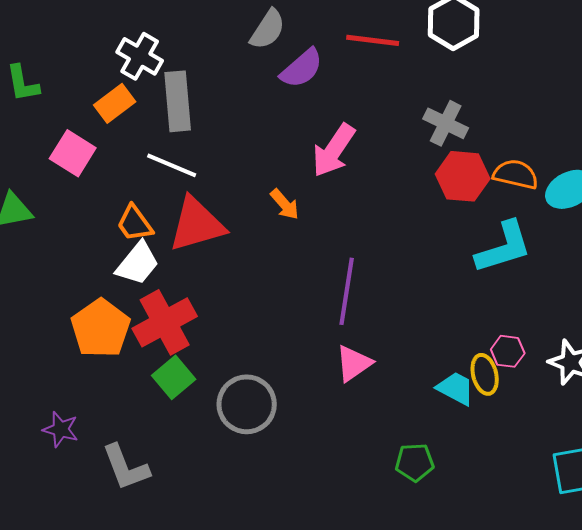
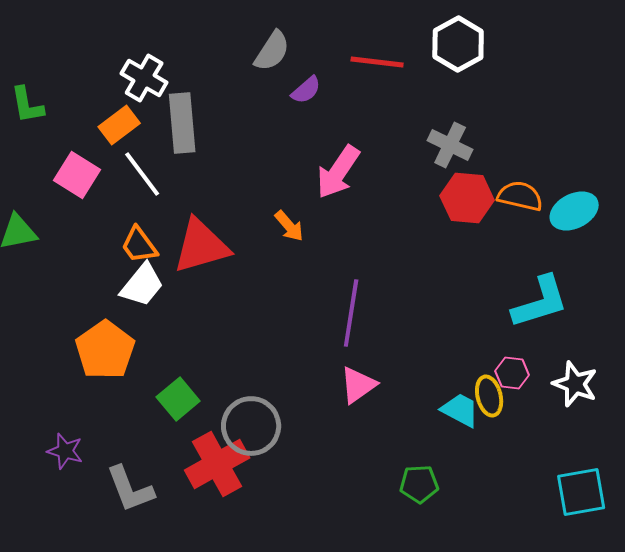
purple semicircle: (302, 68) -> (306, 90), size x0.7
white line: (172, 165) -> (142, 174), moved, turned 30
cyan L-shape: (504, 247) -> (540, 302), moved
red cross: (165, 322) -> (217, 464), moved

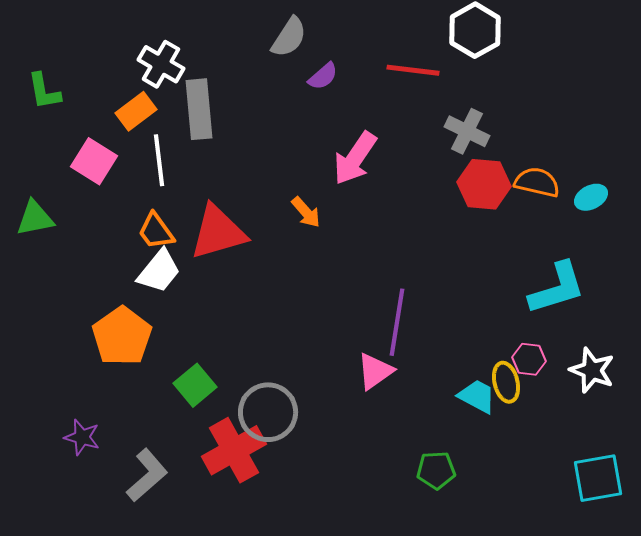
red line: (377, 62) -> (413, 70), moved
white line: (142, 174) -> (159, 160), turned 30
cyan ellipse: (574, 211) -> (591, 197), size x0.7
purple line: (351, 313) -> (397, 322), moved
gray L-shape: (130, 489) -> (147, 475), turned -110

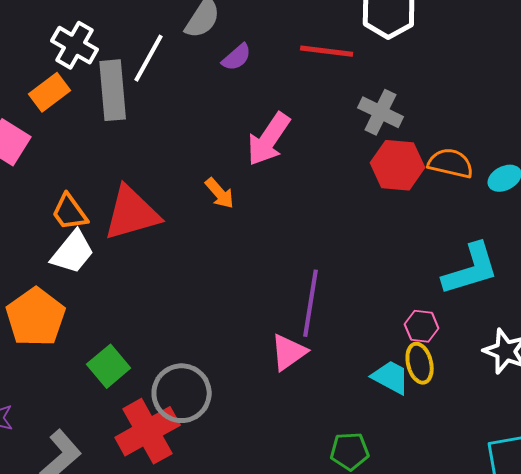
white line: (159, 160) -> (149, 58), moved, turned 36
pink hexagon: (529, 359) -> (422, 326), moved

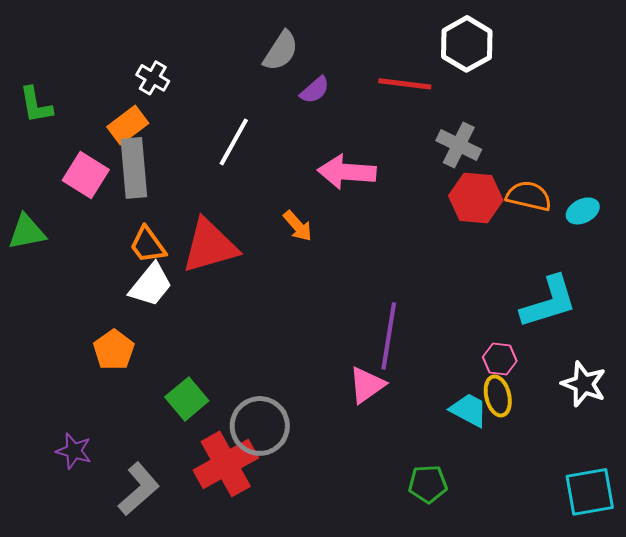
white cross: (75, 45) -> (153, 78), size x0.7
white line: (149, 58) -> (234, 142), moved
gray rectangle: (113, 90) -> (134, 168), moved
pink arrow: (269, 139) -> (347, 172), turned 60
orange pentagon: (36, 317) -> (114, 350), size x0.7

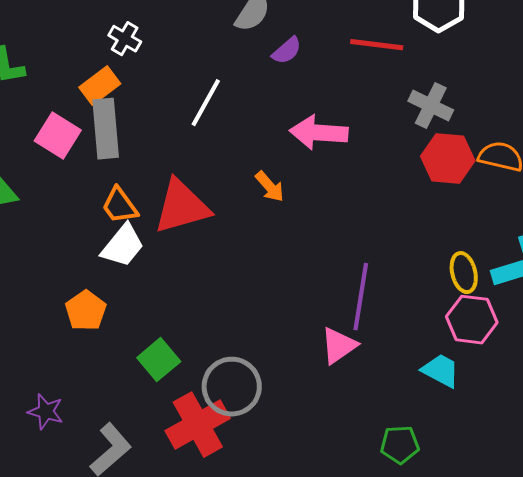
pink hexagon: (500, 359) -> (472, 320), size x1.5
yellow ellipse: (498, 396) -> (464, 273), moved

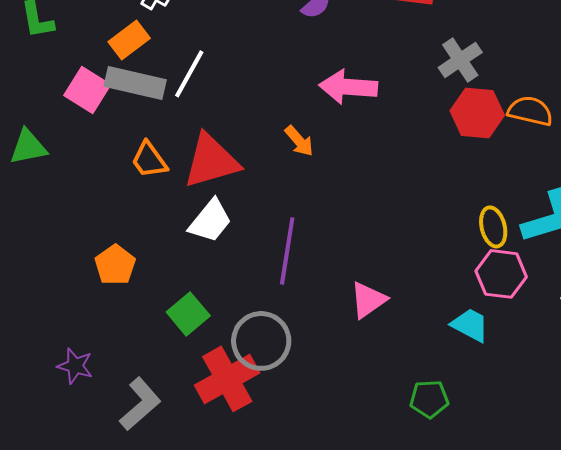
white line: (206, 103) -> (189, 74), moved
gray cross: (431, 106) -> (460, 60), turned 30
gray rectangle: (106, 129) -> (135, 83), turned -72
white trapezoid: (123, 246) -> (210, 221), moved
purple line: (361, 297) -> (287, 251), moved

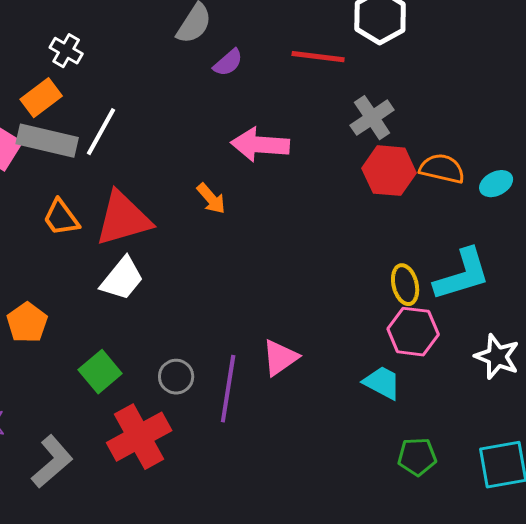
purple line: (287, 251) -> (228, 389), moved
gray circle: (261, 341) -> (176, 377), moved, size x0.6
green pentagon: (429, 399) -> (417, 457), moved

